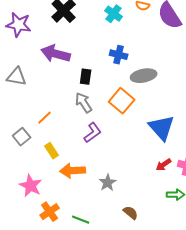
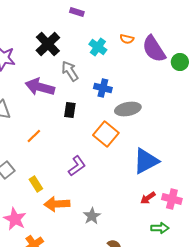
gray arrow: (84, 103) -> (70, 71), moved
orange line: (45, 118) -> (34, 136), moved
blue triangle: (162, 128) -> (146, 161), turned 44

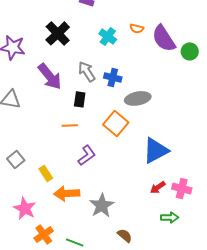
gray arrow: (70, 71) -> (87, 71), moved
purple arrow: (40, 87) -> (50, 76), turned -144
orange line: (34, 136) -> (70, 125), moved, turned 42
gray star: (92, 216) -> (102, 205), size x1.4

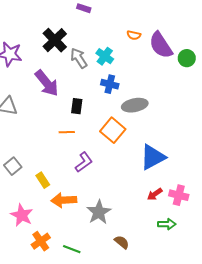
cyan cross: (108, 36) -> (105, 56), moved
gray arrow: (87, 71) -> (79, 58), moved

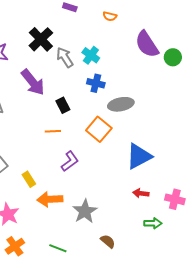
orange semicircle: (134, 35) -> (110, 16), moved
black rectangle: (77, 106) -> (63, 105), turned -35
red arrow: (155, 194) -> (141, 193), turned 42
pink cross: (179, 195) -> (175, 199), moved
orange cross: (41, 241) -> (15, 246), moved

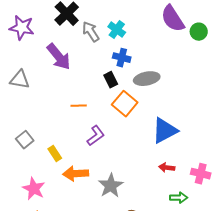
black rectangle: (63, 105) -> (111, 80), moved

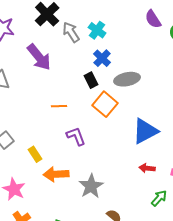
purple semicircle: (173, 19) -> (153, 19), size x0.7
blue cross: (122, 58) -> (102, 58), turned 30
purple L-shape: (96, 136) -> (76, 136), turned -75
green arrow: (179, 198) -> (159, 198), turned -48

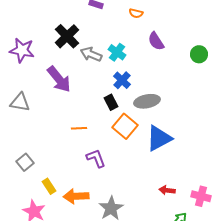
purple semicircle: (153, 19) -> (156, 41), moved
gray arrow: (71, 32) -> (91, 54), turned -35
blue triangle: (145, 131) -> (159, 138), moved
yellow rectangle: (35, 154) -> (49, 186), moved

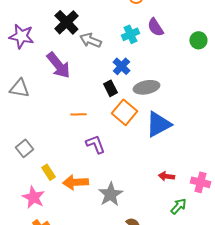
cyan cross: (117, 52) -> (130, 34), moved, turned 30

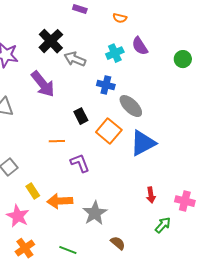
blue cross: (121, 66) -> (106, 85), turned -30
gray ellipse: (146, 87) -> (131, 106), turned 55
black rectangle: (110, 88) -> (81, 116), moved
orange line: (78, 114) -> (57, 141), moved
red arrow: (166, 176) -> (151, 195), turned -105

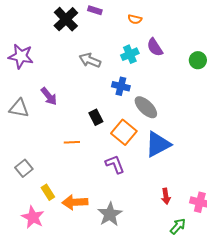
black cross: (51, 41) -> (66, 19), moved
purple arrow: (43, 84) -> (49, 96), moved, size x0.7
purple L-shape: (80, 163) -> (115, 164), moved

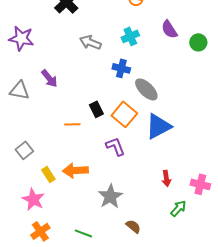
purple semicircle: (155, 47) -> (169, 29), moved
black rectangle: (96, 117) -> (96, 109), moved
orange arrow: (75, 202) -> (75, 170), moved

